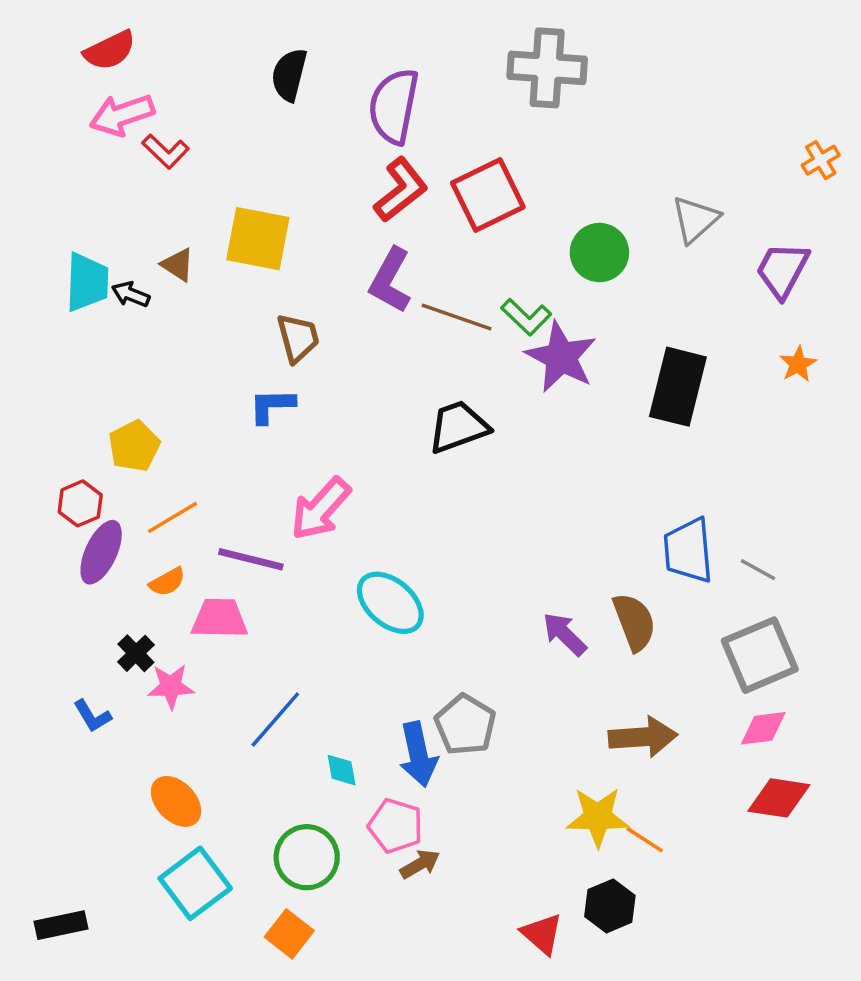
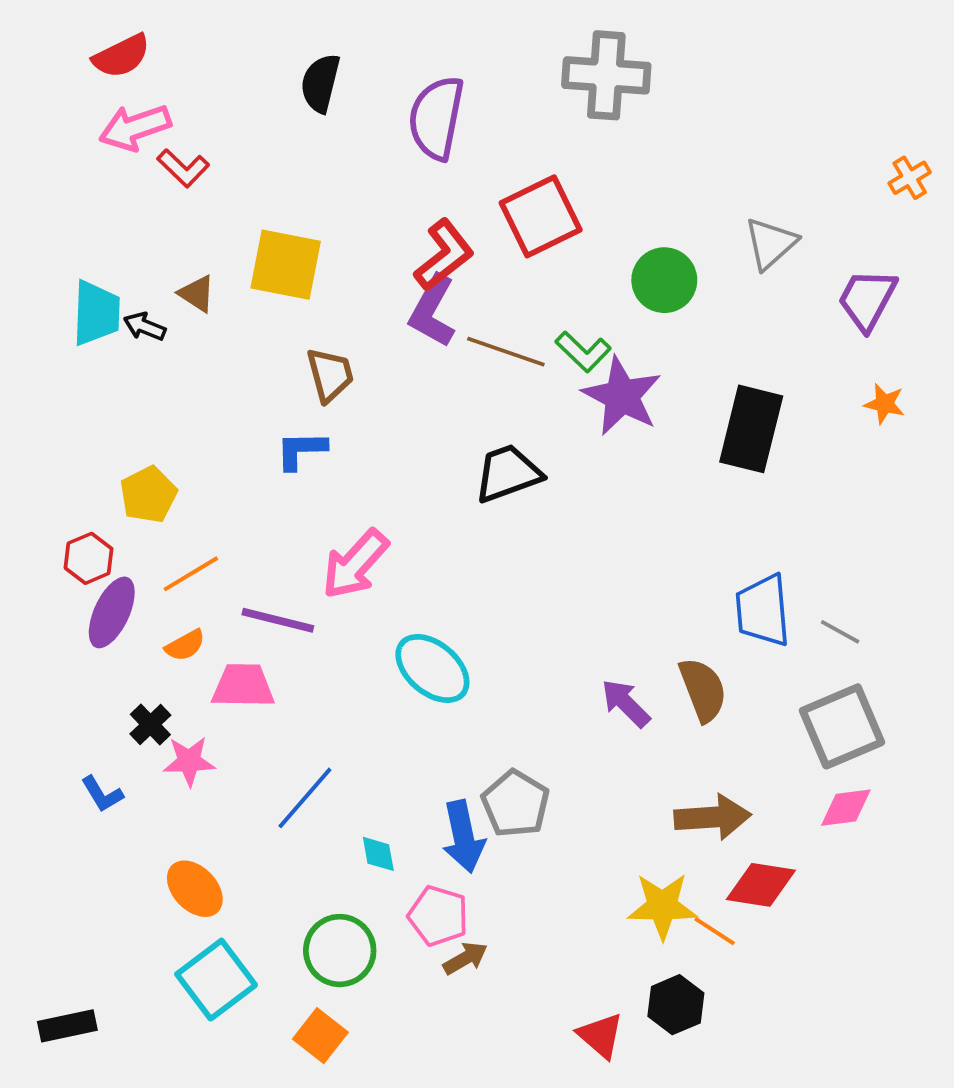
red L-shape: (401, 190) -> (444, 255), moved
orange star: (798, 364) -> (885, 404), turned -30
red diamond: (779, 798) -> (761, 885), moved

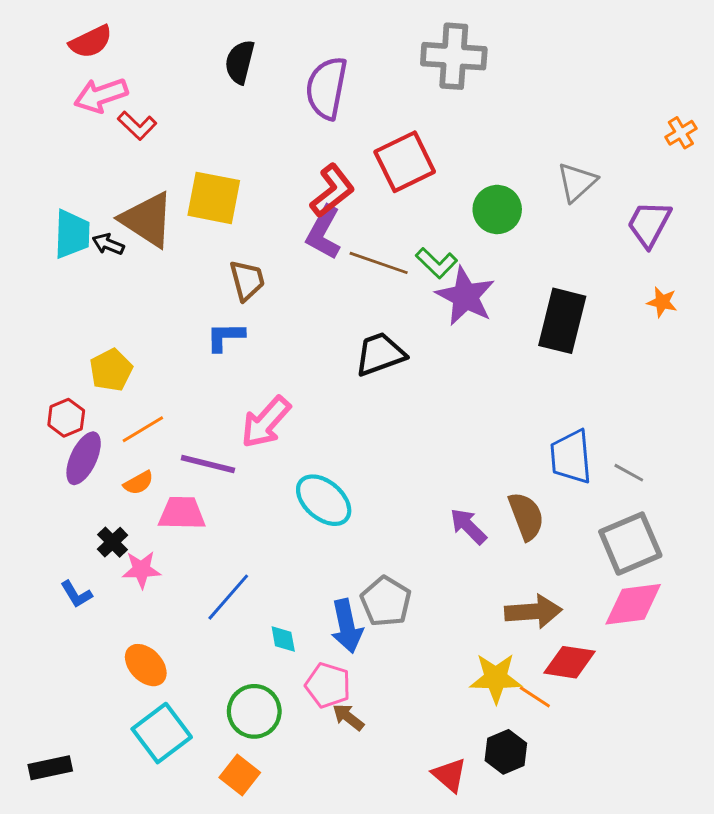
brown triangle: (197, 294) -> (147, 220), size x2.0
pink diamond: (846, 808) -> (633, 604), size x1.5
brown arrow: (465, 958) -> (348, 717), turned -112

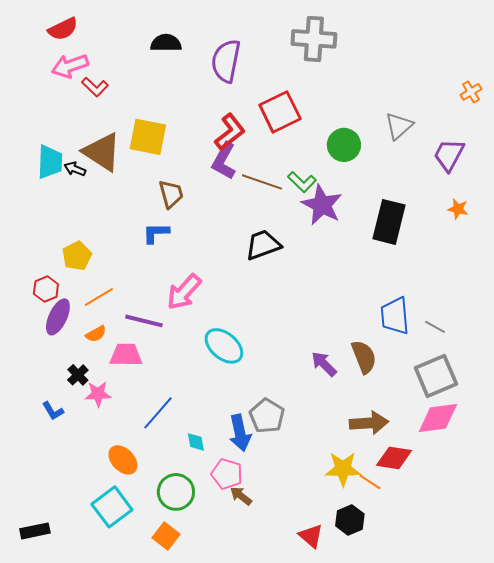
black semicircle: (240, 62) -> (166, 43), turned 76
orange ellipse: (146, 665) -> (123, 460), moved

